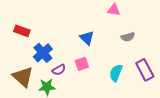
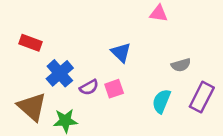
gray semicircle: (128, 37) -> (181, 65), moved
purple semicircle: (59, 70) -> (89, 87), moved
purple rectangle: (145, 70) -> (202, 97), turned 55

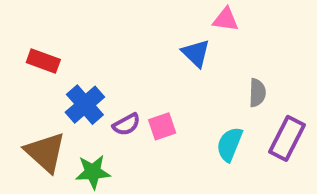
blue triangle: (121, 52) -> (196, 53), moved
gray semicircle: (181, 65) -> (257, 93), turned -72

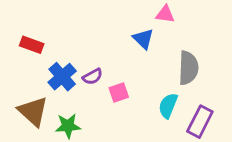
gray semicircle: (257, 93) -> (188, 68), size x1.6
purple semicircle: (127, 124) -> (93, 77), moved
purple rectangle: (287, 138) -> (200, 122), moved

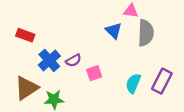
gray semicircle: (188, 68) -> (146, 33), moved
brown triangle: (33, 111) -> (26, 88), turned 45
purple rectangle: (200, 122) -> (162, 81), moved

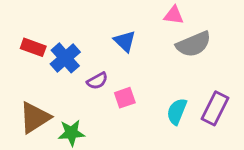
blue triangle: (114, 31) -> (125, 41), moved
gray semicircle: (146, 33) -> (194, 44), turned 65
blue cross: (49, 60) -> (65, 58), moved

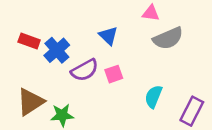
purple semicircle: (97, 81) -> (85, 70), size x1.5
pink square: (125, 98) -> (114, 74), moved
purple rectangle: (215, 108) -> (192, 111), moved

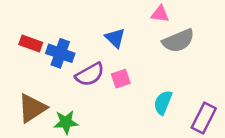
blue cross: (57, 50) -> (60, 53), turned -30

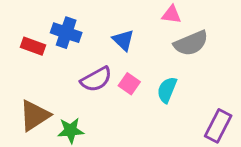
blue cross: (60, 53) -> (66, 33), moved
pink square: (121, 79) -> (129, 84), turned -36
cyan semicircle: (163, 103) -> (167, 90), moved

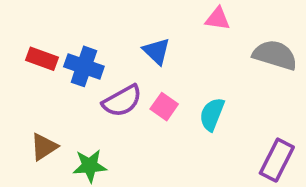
blue cross: (66, 33) -> (84, 66), moved
gray semicircle: (191, 43) -> (275, 55), moved, turned -140
brown triangle: (34, 115) -> (44, 147), size x0.7

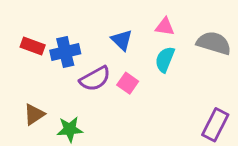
pink triangle: (218, 19) -> (165, 27), moved
blue cross: (84, 66) -> (65, 52), turned -32
cyan semicircle: (212, 114) -> (165, 59), moved

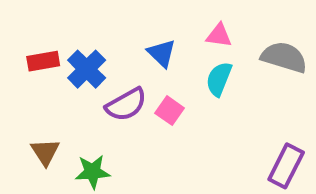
red rectangle: (33, 46) -> (43, 61), turned -30
blue cross: (65, 52) -> (87, 69), turned -32
brown triangle: (34, 114) -> (45, 152), turned -30

